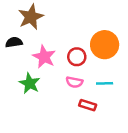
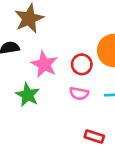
red rectangle: (88, 105) -> (94, 136), moved

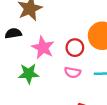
green star: (28, 95) -> (29, 74), turned -30

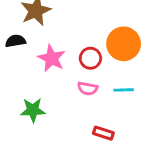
green star: (29, 74) -> (33, 110), moved

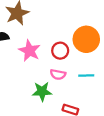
green star: (33, 110) -> (42, 91), moved

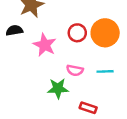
red circle: (60, 51) -> (77, 33), moved

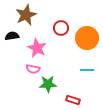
red circle: (77, 33) -> (61, 28), moved
pink semicircle: (75, 70) -> (33, 69), moved

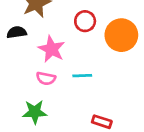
cyan line: (87, 70) -> (82, 76), moved
green star: (48, 84) -> (35, 112), moved

